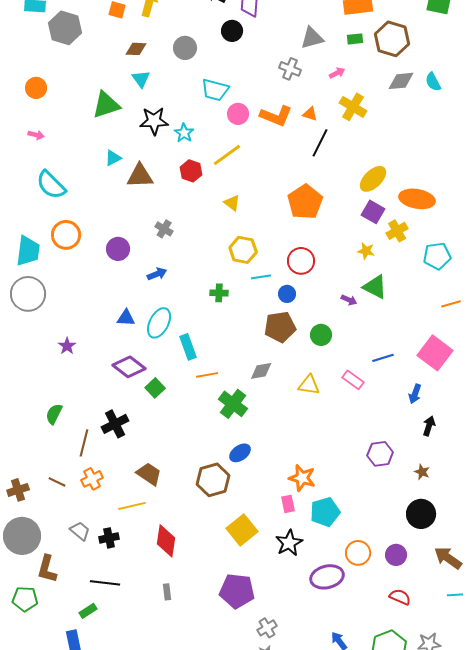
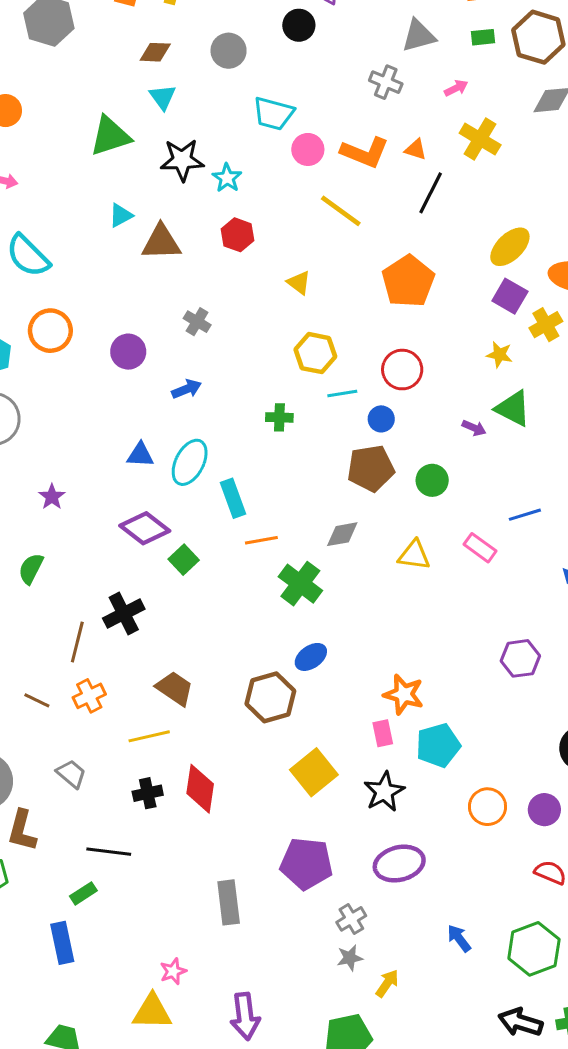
yellow line: (227, 155) -> (341, 211), moved, turned 72
green semicircle: (54, 414) -> (31, 569), moved
black cross: (109, 538) -> (148, 793), moved
purple ellipse: (327, 577) -> (399, 864), moved
gray rectangle: (167, 592) -> (229, 902), moved, size x1.8

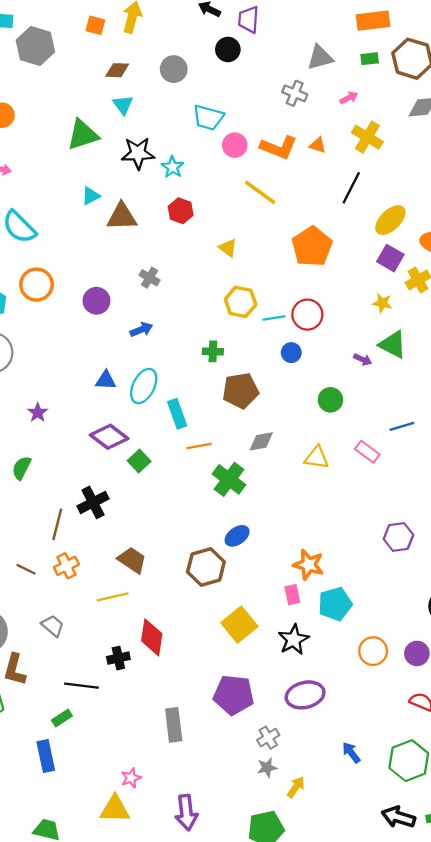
black line: (431, 193) -> (351, 188), moved
cyan line: (342, 393) -> (274, 318), moved
brown pentagon: (371, 468) -> (241, 391), moved
black cross: (148, 793) -> (118, 658), moved

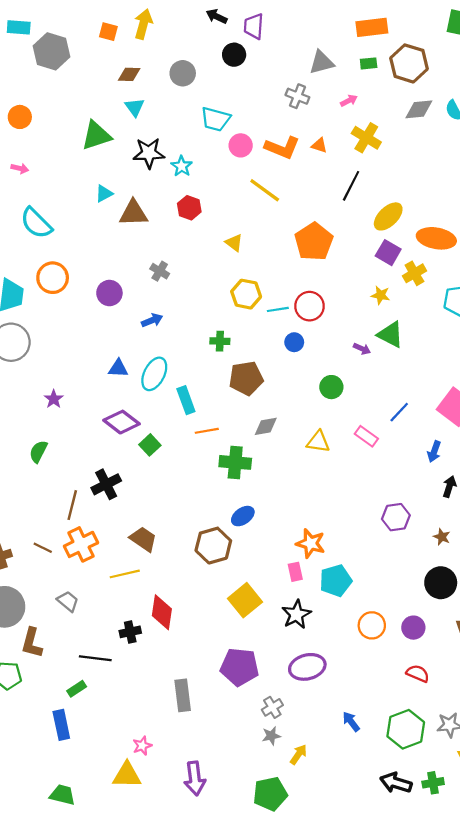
blue line: (402, 426) -> (399, 412), turned -30
green cross: (229, 479) -> (235, 462), turned -32
orange cross: (66, 566) -> (81, 544), size x1.4

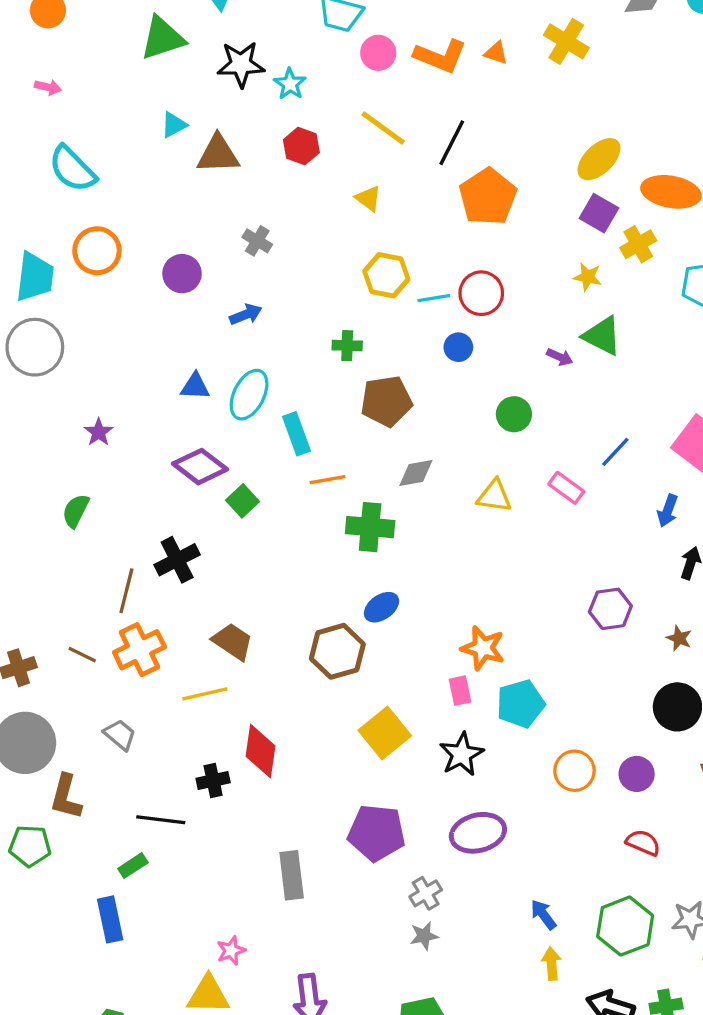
black line: (351, 186) -> (452, 143), moved
yellow line: (265, 190) -> (383, 128), moved
yellow arrow: (299, 754) -> (552, 964), moved, turned -40

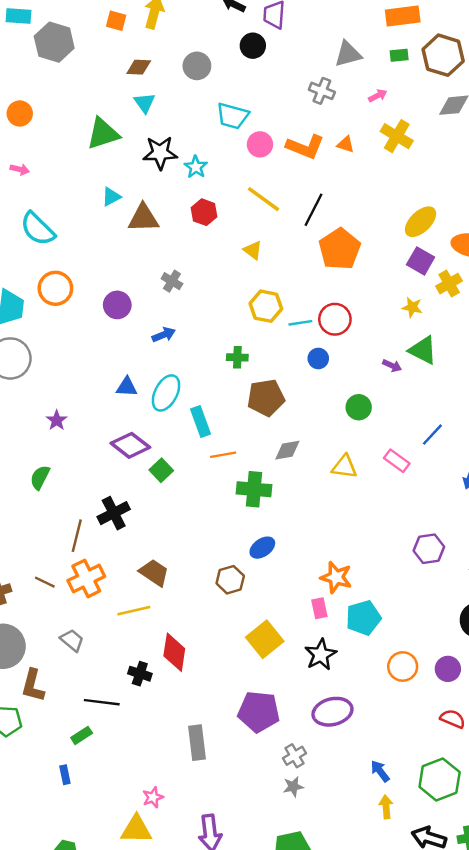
brown hexagon: (337, 651) -> (230, 580), size x0.7
black cross: (213, 780) -> (140, 674), turned 30
blue rectangle: (110, 919) -> (65, 775), size x0.6

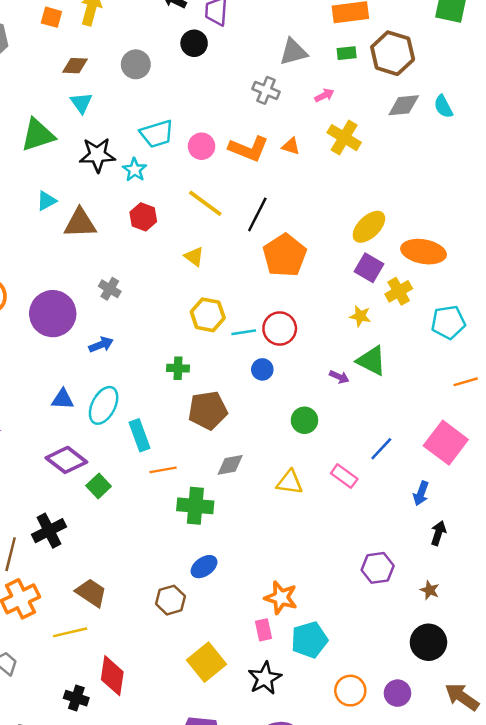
cyan trapezoid: (233, 116) -> (157, 134), moved, turned -32
purple circle: (117, 305) -> (53, 314), size x1.6

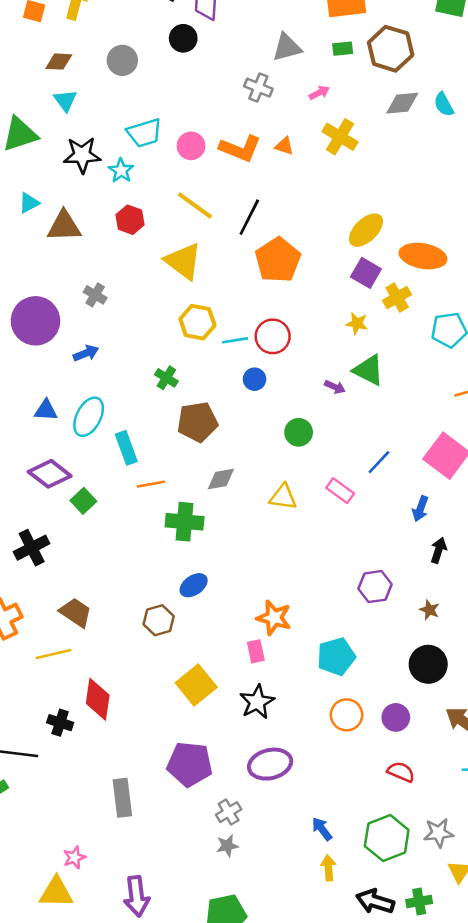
yellow triangle: (194, 257) -> (183, 261), size x1.8
green cross: (178, 368) -> (166, 378), turned 30
cyan pentagon: (309, 640) -> (336, 657), moved

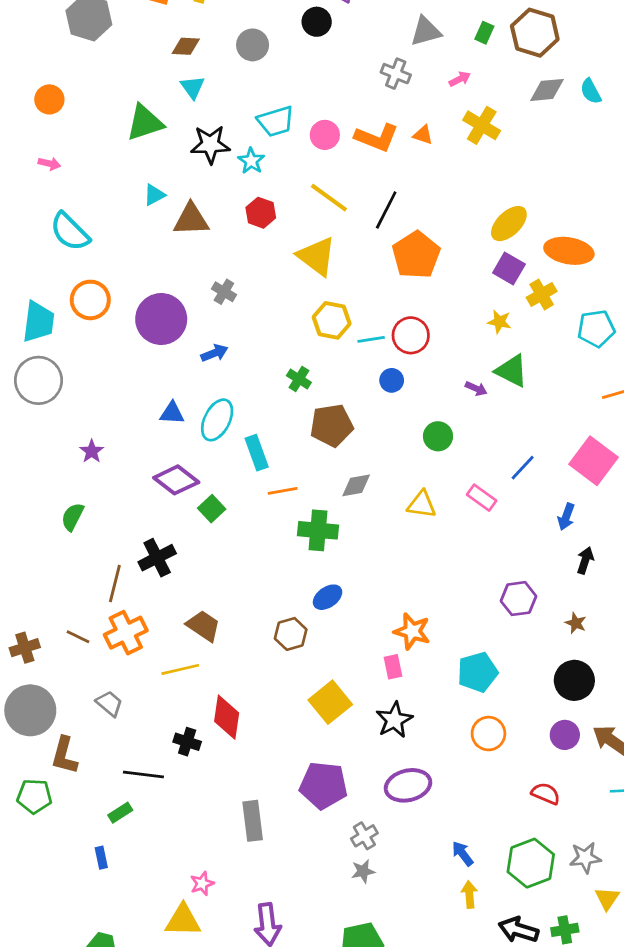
green rectangle: (343, 49) -> (484, 33), turned -60
purple circle: (396, 717) -> (565, 735), moved

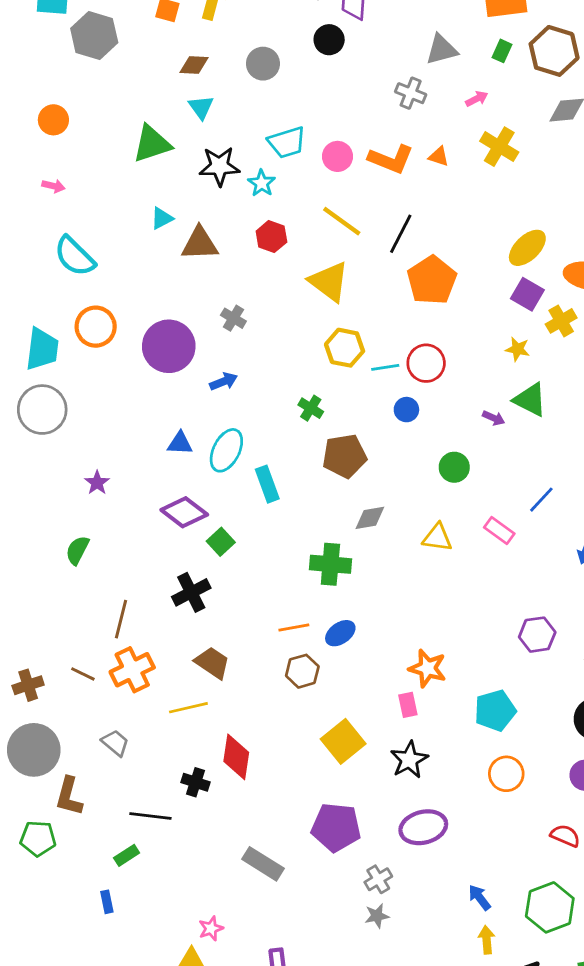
orange line: (283, 491) -> (294, 628), moved
black cross: (157, 558) -> (191, 592), moved
gray rectangle: (253, 821) -> (263, 864), turned -51

